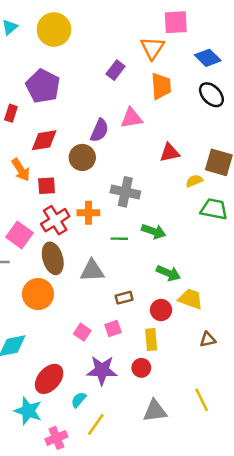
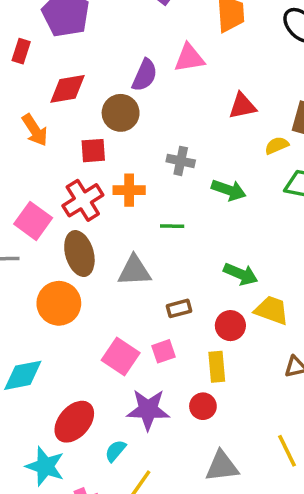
red square: (47, 186) -> (93, 151), moved
gray cross: (125, 192) -> (181, 161), size x0.7
green arrow: (154, 231) -> (229, 190), moved
pink square: (82, 332) -> (121, 356), size x1.5

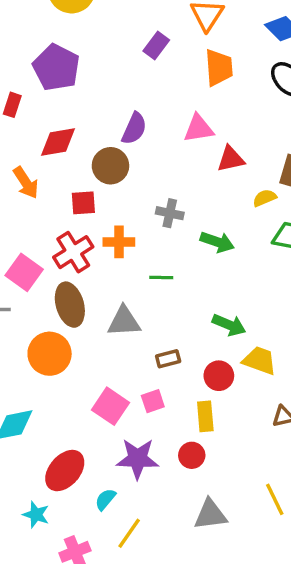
pink triangle: (189, 58) -> (199, 128), moved
cyan star: (45, 466) -> (36, 515), size x0.7

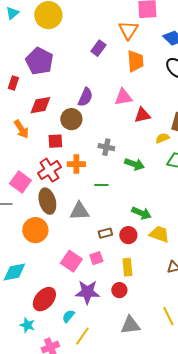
red circle: (219, 376) -> (128, 235), moved

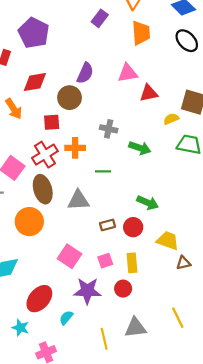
yellow trapezoid: (159, 234) -> (168, 241), moved
pink square: (96, 258) -> (105, 261), moved
yellow line: (82, 336) -> (104, 339), moved, turned -48

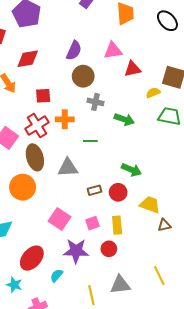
brown circle: (70, 98) -> (83, 76), moved

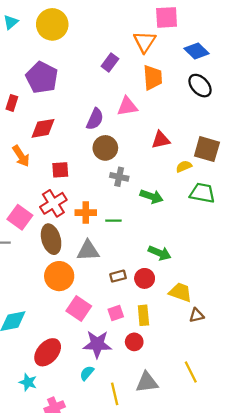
pink triangle: (113, 51) -> (127, 106), moved
orange cross: (65, 119) -> (86, 213), moved
orange circle: (23, 187) -> (59, 276), moved
cyan semicircle: (56, 276) -> (87, 373), moved

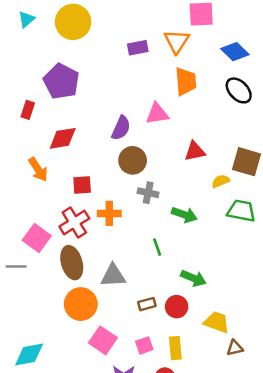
purple rectangle: (110, 62) -> (138, 48), moved, turned 42
orange cross: (86, 213) -> (109, 213), moved
green line: (113, 221) -> (157, 247), moved, turned 70

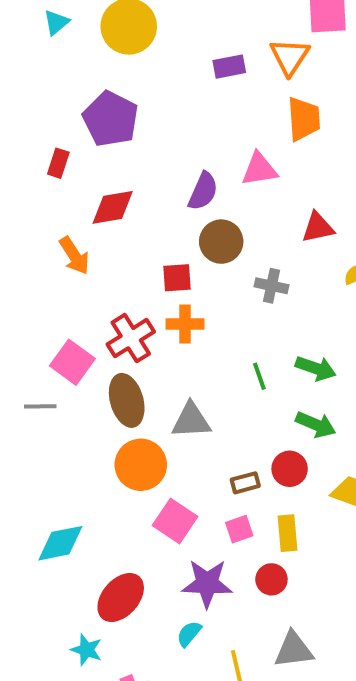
red square: (82, 185) -> (177, 278), moved
gray cross: (148, 193) -> (271, 286), moved
green arrow: (184, 215) -> (316, 368), moved
brown rectangle: (147, 304) -> (245, 483), moved

